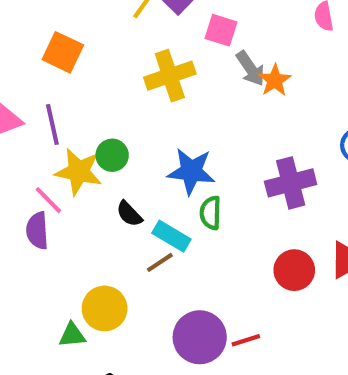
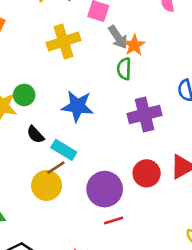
green semicircle: (211, 213) -> (124, 69), moved
yellow circle: (105, 308) -> (47, 185), moved
purple circle: (200, 337) -> (105, 189), moved

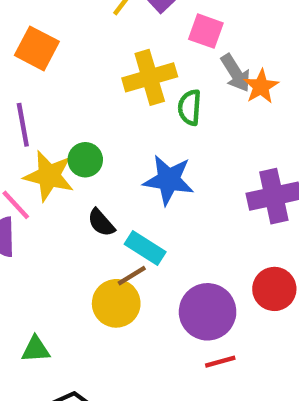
green semicircle: (124, 69) -> (190, 107), moved

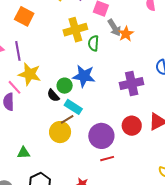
green circle: (85, 160) -> (65, 86), moved

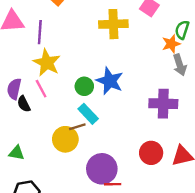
gray arrow: (114, 28) -> (180, 65), moved
green semicircle: (93, 43) -> (182, 30), moved
pink line: (15, 87) -> (41, 89), moved
black semicircle: (53, 95) -> (24, 104), moved
purple circle: (101, 136) -> (102, 169), moved

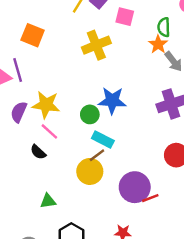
purple line: (40, 32) -> (18, 70), moved
purple semicircle: (14, 89) -> (19, 112), moved, turned 30

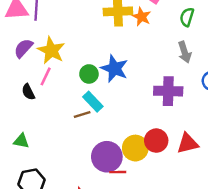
orange star: (158, 44) -> (142, 17), moved, turned -30
pink line: (49, 131) -> (46, 76), turned 54
yellow circle: (90, 171) -> (135, 148), moved

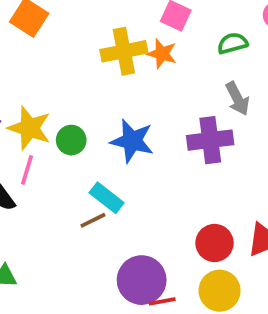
green semicircle: (187, 17) -> (233, 43), turned 66
green circle: (89, 74) -> (71, 140), moved
purple cross: (168, 91) -> (210, 140), moved
yellow circle: (135, 148) -> (220, 291), moved

